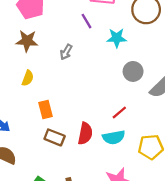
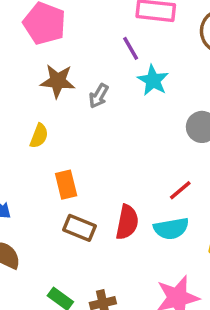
cyan star: (117, 38) -> (153, 80), moved, turned 30
brown star: (27, 41) -> (58, 81), moved

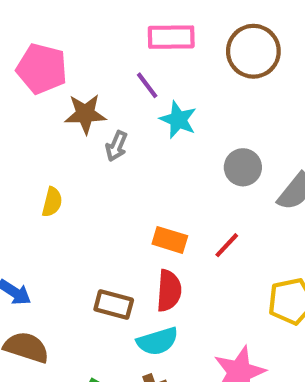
brown star: (58, 81) -> (85, 114), moved
orange rectangle: (66, 185) -> (170, 240), moved, turned -52
cyan semicircle: (171, 229) -> (157, 341), moved

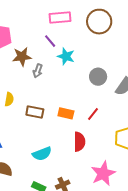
red semicircle: (169, 291) -> (79, 142), moved
brown rectangle: (114, 305) -> (35, 112), moved
cyan semicircle: (157, 341) -> (42, 154), moved

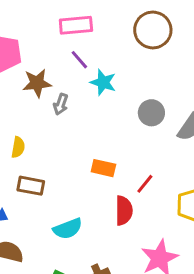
pink rectangle: (60, 18) -> (76, 25), moved
brown rectangle: (35, 112) -> (31, 186), moved
red line: (93, 114) -> (145, 184), moved

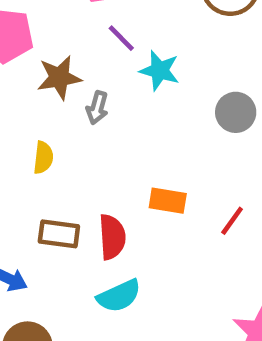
yellow semicircle: (18, 147) -> (43, 158), moved
red semicircle: (124, 211) -> (112, 237), moved

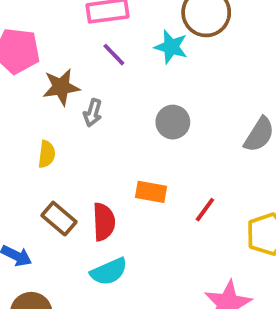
cyan star: (160, 71) -> (171, 47), moved
gray circle: (236, 112) -> (173, 122), moved
brown rectangle: (59, 234) -> (59, 219), turned 32

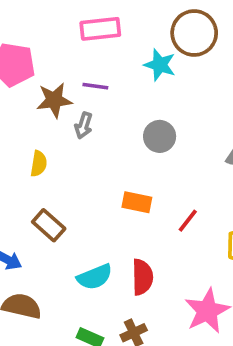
purple line: (114, 55) -> (95, 86), moved, turned -40
red semicircle: (104, 222) -> (142, 277), moved

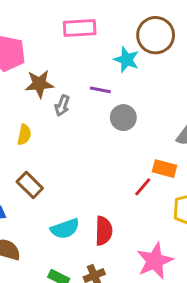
purple line: (95, 86) -> (100, 90), moved
orange rectangle: (137, 202) -> (165, 169), moved

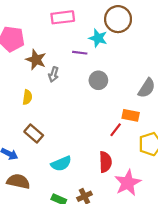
brown star: (39, 84) -> (36, 60), turned 30
purple line: (100, 90) -> (80, 53), moved
red semicircle: (104, 231) -> (105, 162), moved

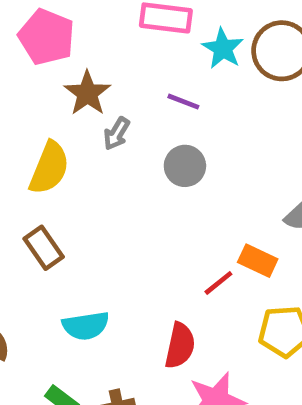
cyan star: (98, 38) -> (223, 48), moved
gray circle: (98, 80) -> (185, 166), moved
yellow semicircle: (27, 97) -> (49, 168), size x1.6

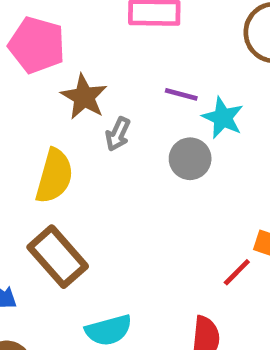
cyan star: (223, 48) -> (223, 118), moved
brown rectangle: (44, 248) -> (58, 257), size x1.4

